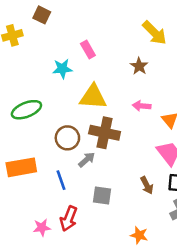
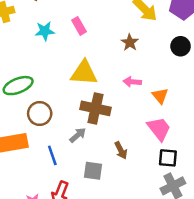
cyan star: (62, 69) -> (45, 31), moved
brown circle: (67, 138) -> (40, 114), moved
brown arrow: (147, 185) -> (121, 150), moved

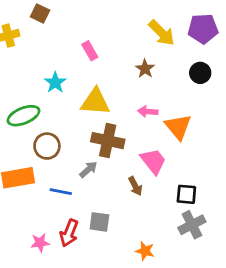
cyan star: (45, 31) -> (55, 83), moved, turned -30
orange triangle: (160, 96) -> (178, 127), size x1.5
pink trapezoid: (159, 129) -> (153, 161), moved
blue line: (52, 155) -> (61, 192), turned -60
gray square: (93, 171) -> (99, 222), moved

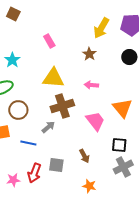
yellow arrow: (162, 33) -> (101, 28), turned 75
cyan star: (55, 83) -> (12, 60), moved
orange triangle: (178, 127) -> (122, 108), moved
brown cross: (108, 141) -> (62, 106), turned -30
brown arrow: (135, 186) -> (84, 156), moved

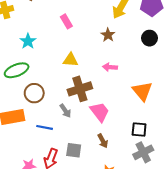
yellow triangle: (53, 78) -> (71, 60), size x0.7
pink trapezoid: (95, 121) -> (100, 112), moved
gray arrow: (48, 127) -> (65, 111), turned 96

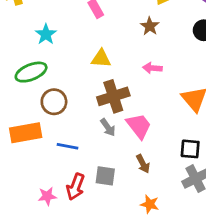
gray arrow: (65, 111) -> (108, 127), moved

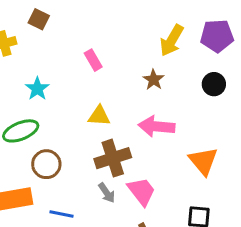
pink arrow: (152, 68) -> (157, 126), size x1.6

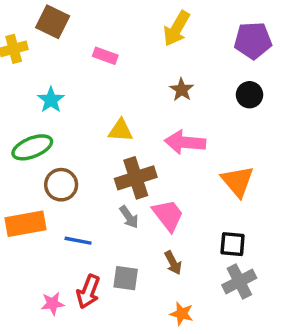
brown square: (39, 19) -> (53, 22), size x1.4
yellow arrow: (172, 40) -> (177, 29), moved
pink rectangle: (93, 60) -> (105, 56), moved, turned -40

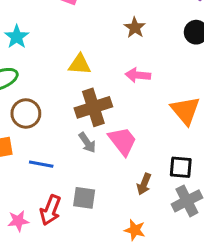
pink arrow: (185, 142) -> (138, 75), size x0.7
brown arrow: (173, 263) -> (144, 184), moved, turned 50

